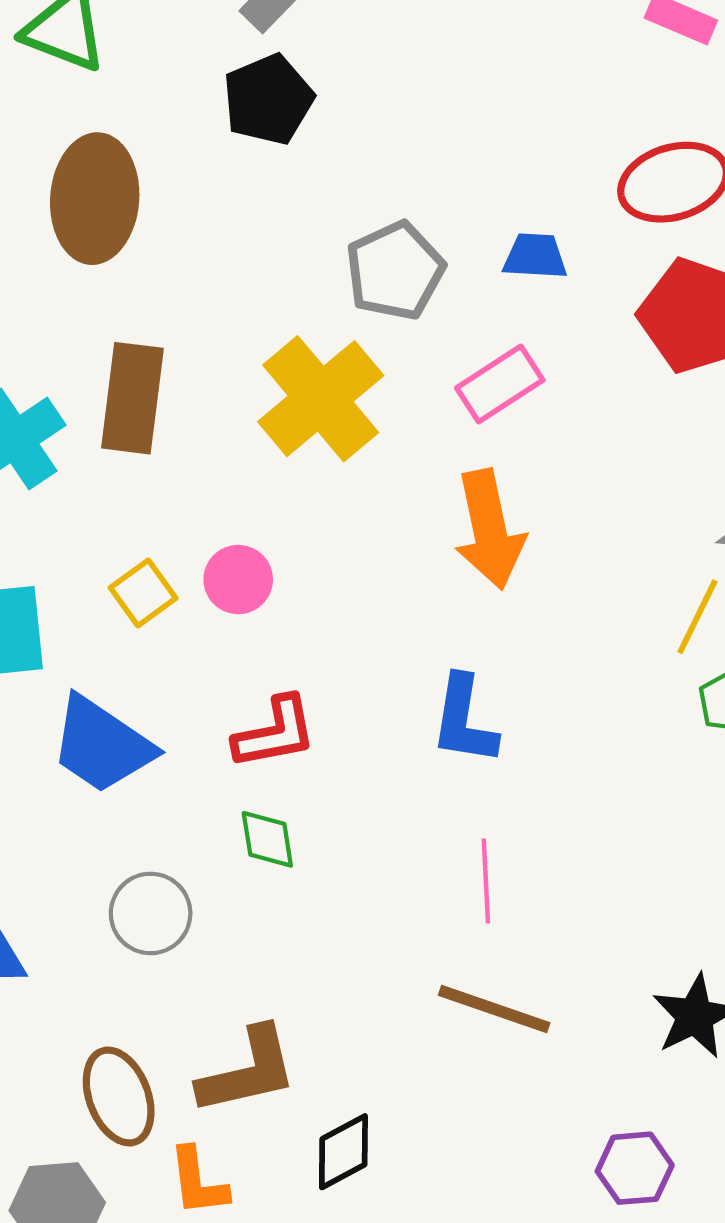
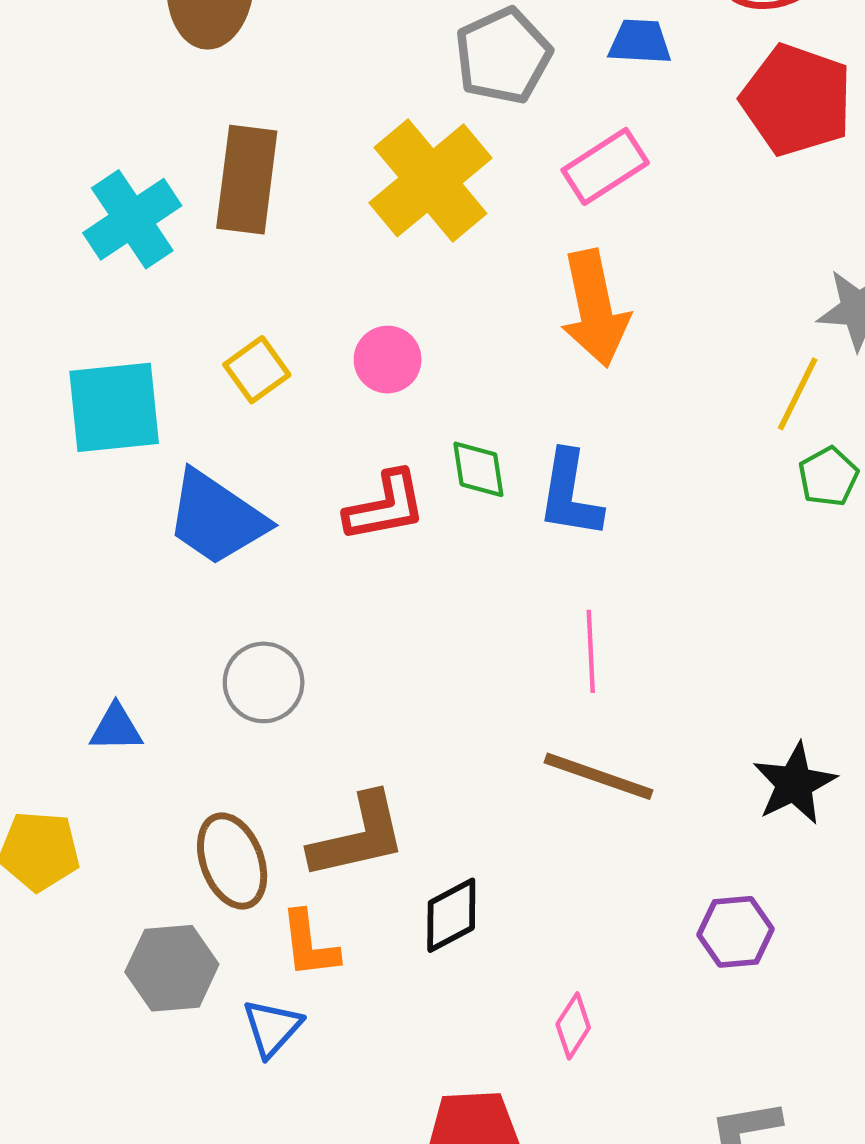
pink circle: (238, 580) -> (388, 360), moved
green diamond: (267, 839) -> (478, 469), moved

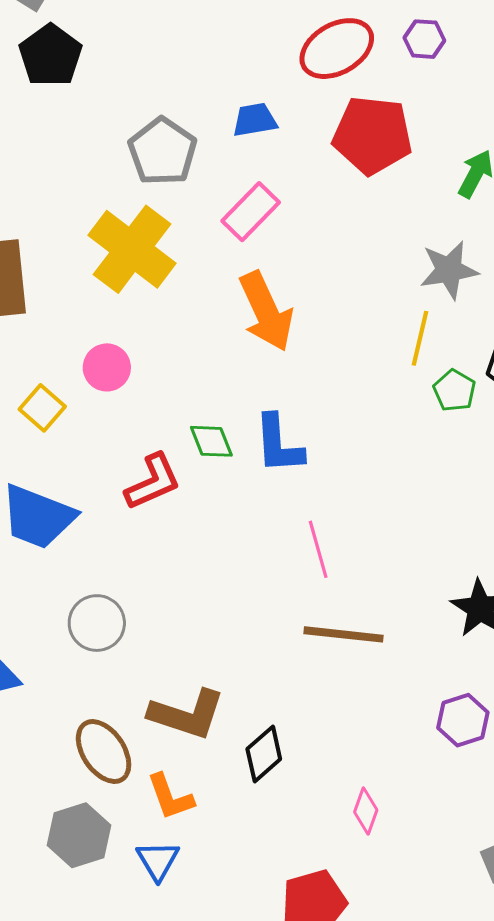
pink circle: (388, 360) -> (107, 367), moved
brown L-shape: (358, 836) -> (187, 714), turned 44

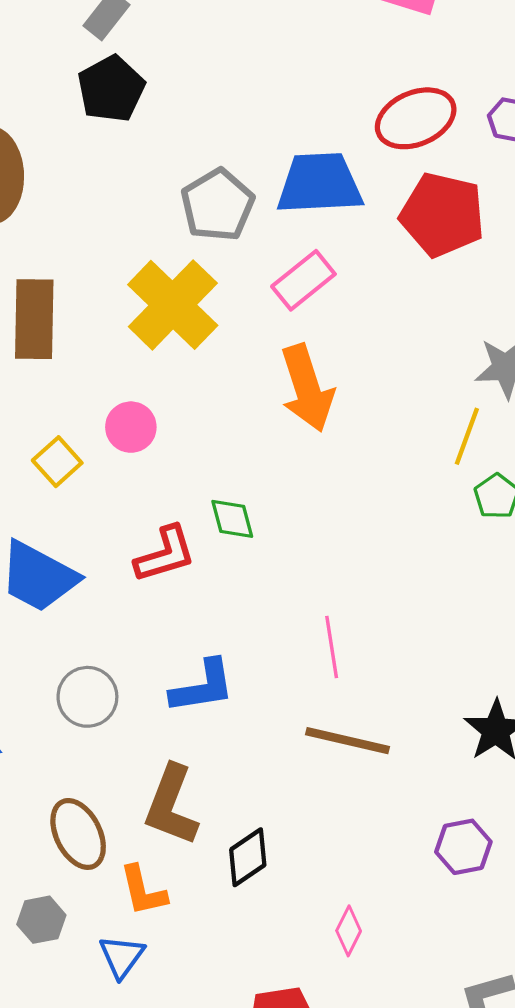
blue trapezoid: (255, 120) -> (319, 184), size x1.8
blue L-shape: (279, 444) -> (203, 687), moved, turned -102
brown L-shape: (187, 714) -> (171, 805), turned 86
gray hexagon: (79, 835) -> (41, 920), size x0.7

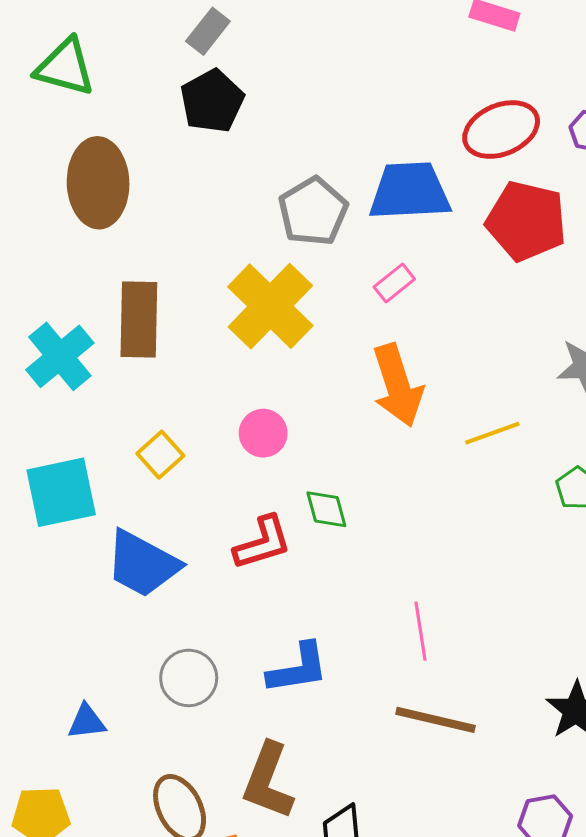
pink rectangle: (303, 280) -> (394, 283), size x0.7
pink circle: (131, 427) -> (263, 433), moved
yellow line: (467, 436) -> (492, 433), moved, turned 50

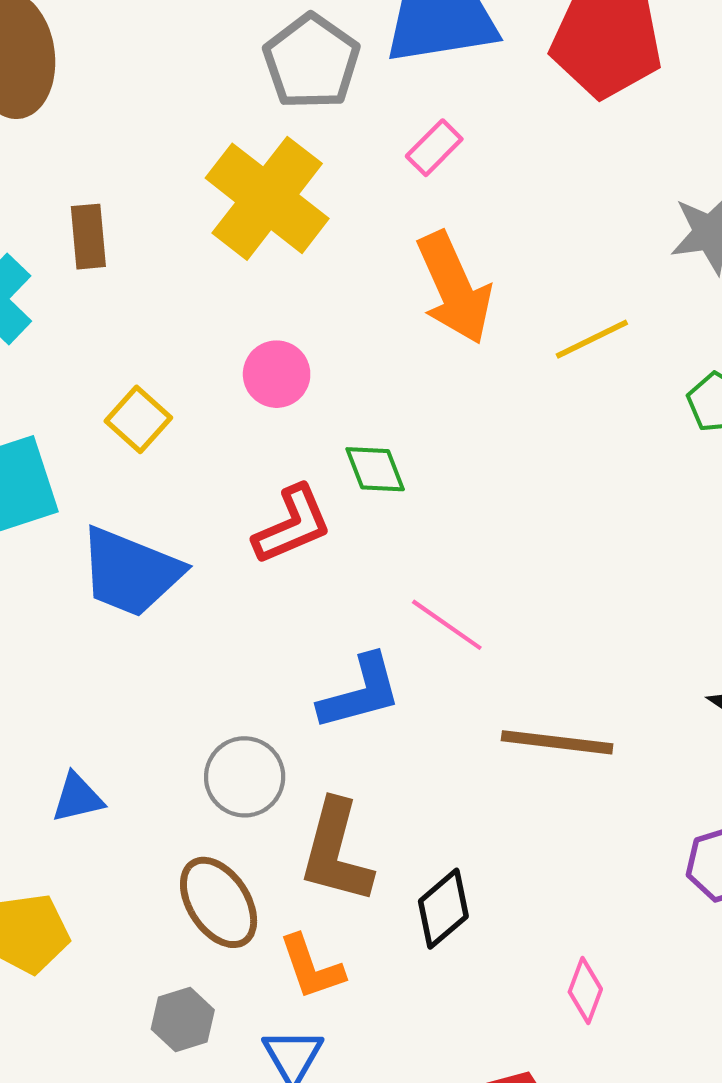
brown rectangle: (139, 319) -> (88, 237), size x0.6
pink line: (420, 631) -> (447, 625), moved, turned -40
gray circle: (189, 678) -> (245, 777), moved

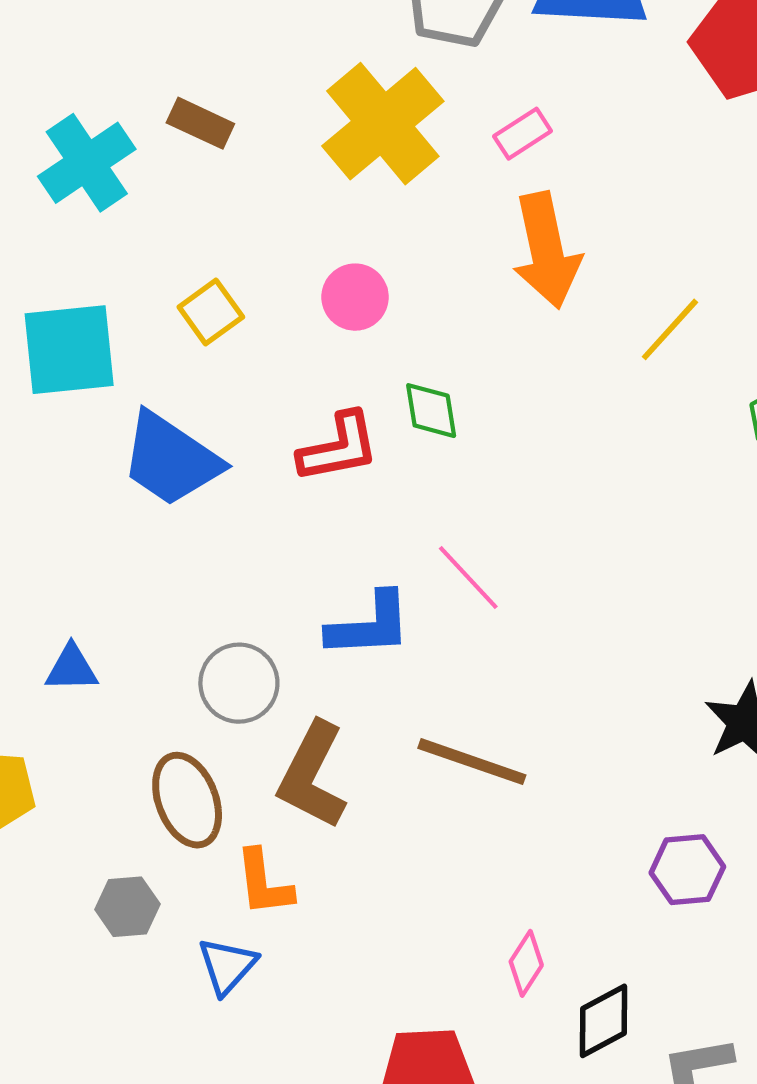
pink rectangle: (434, 148) -> (523, 134), moved
brown rectangle: (88, 237) -> (200, 123), turned -72
yellow line: (592, 339) -> (670, 329), turned -34
brown line: (557, 742) -> (472, 762), moved
black diamond: (443, 909) -> (604, 1021), moved

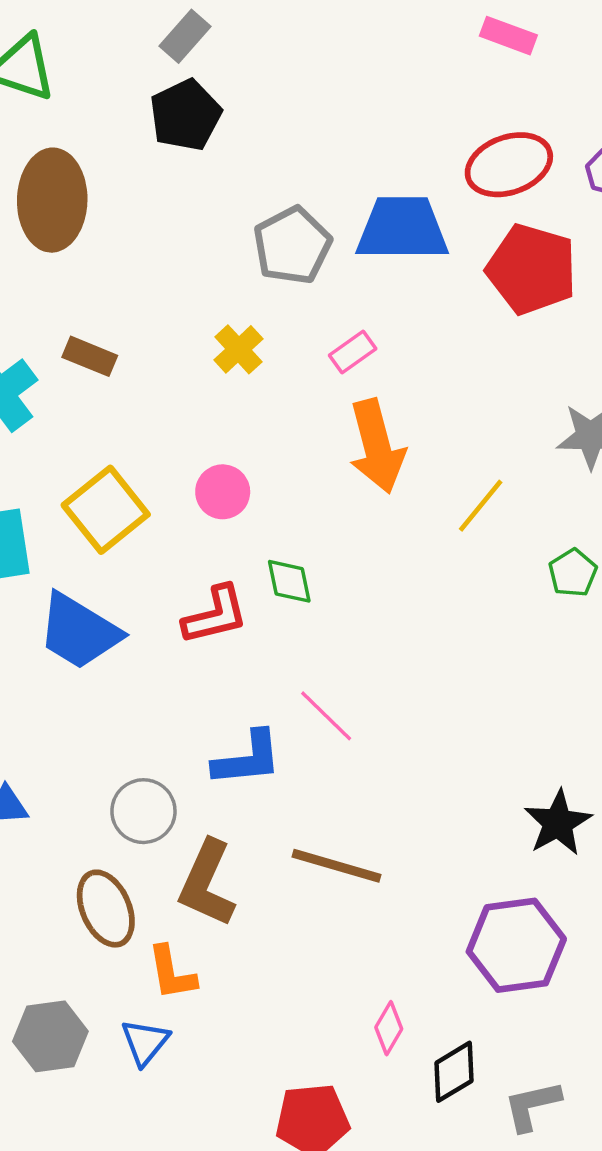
yellow cross: (383, 124) -> (238, 349), size x0.5
yellow square: (211, 312) -> (106, 510), size x1.6
purple hexagon: (687, 870) -> (516, 945), size x1.6
gray hexagon: (127, 907) -> (50, 1036), moved, size x1.4

